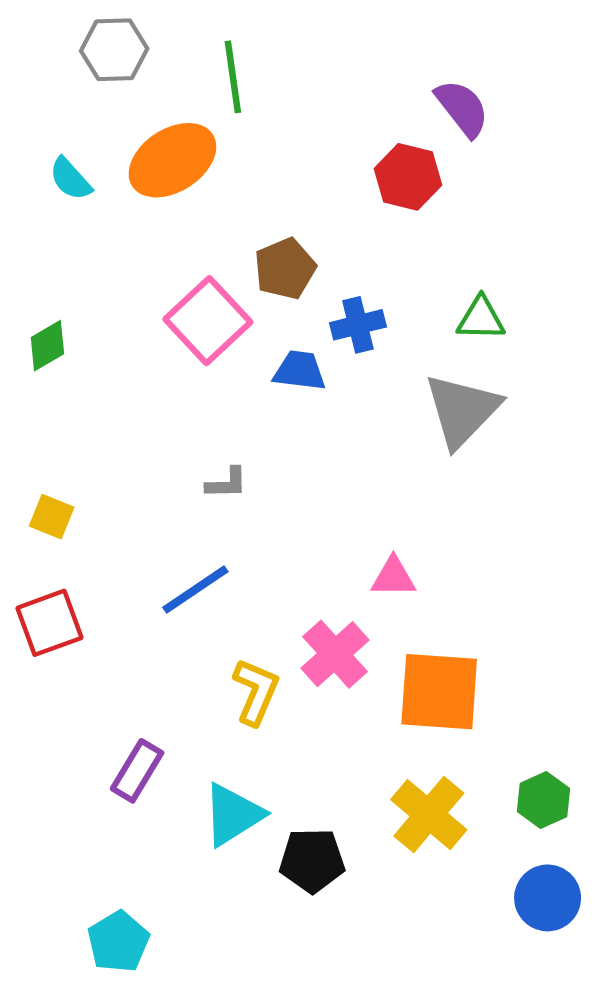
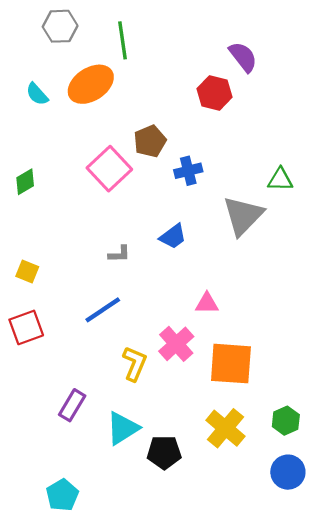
green triangle: (481, 319) -> (280, 180), moved
blue trapezoid: (300, 371) -> (173, 236), moved, turned 136

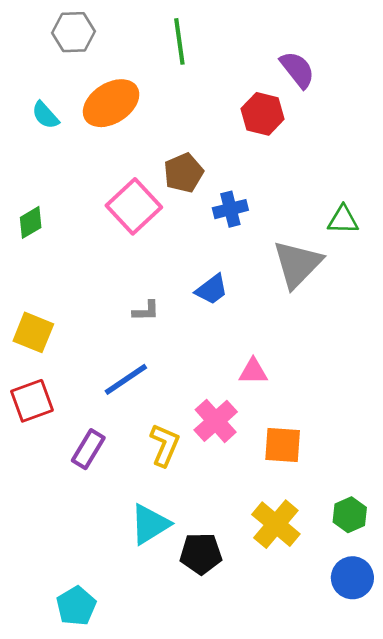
green line: (123, 40) -> (179, 41), moved
yellow square: (27, 272) -> (33, 332), size x1.4
orange square: (231, 364) -> (283, 445), size x0.7
purple rectangle: (72, 405) -> (88, 449), moved

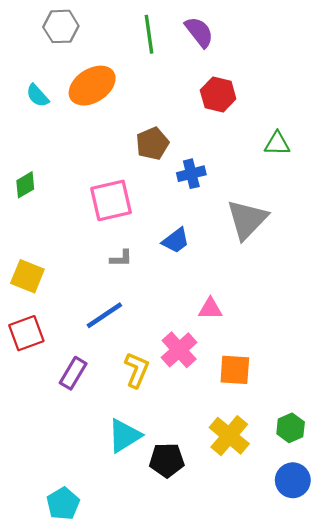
purple semicircle: (297, 70) -> (199, 32), moved
pink square: (134, 206) -> (111, 200), moved, turned 30
green triangle: (343, 220) -> (277, 144), moved

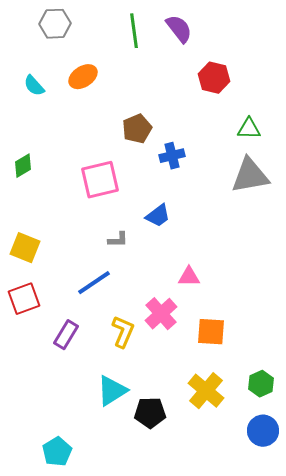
orange ellipse: (92, 86) -> (83, 77), size x0.7
red hexagon: (218, 95) -> (214, 78), moved
gray triangle: (247, 219) -> (250, 176), moved, turned 36
gray L-shape: (121, 258) -> (118, 240), moved

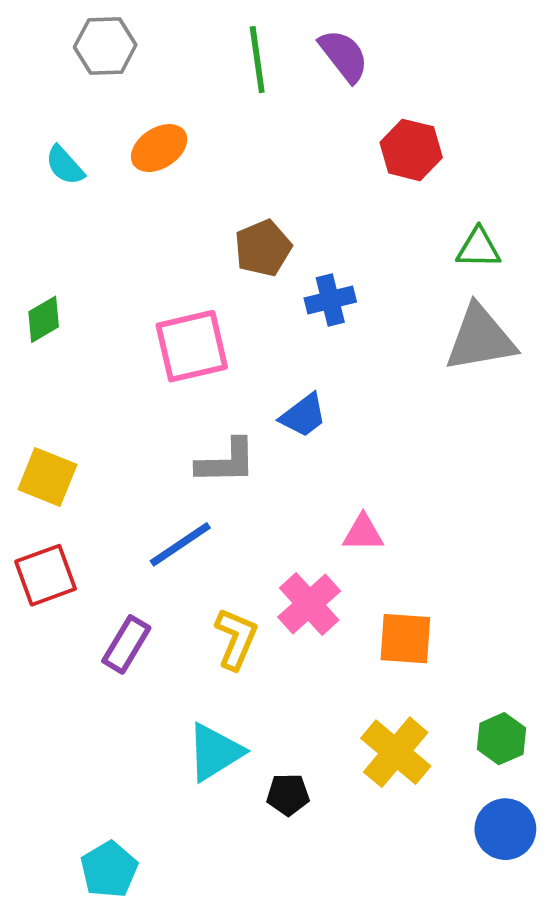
gray L-shape: (118, 240) -> (226, 462), size x1.6
black pentagon: (150, 413) -> (288, 794), size x0.7

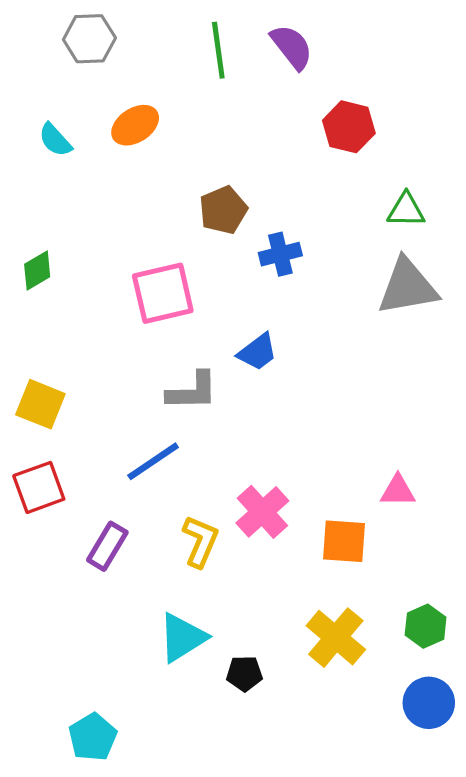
pink triangle: (363, 533) -> (398, 491), moved

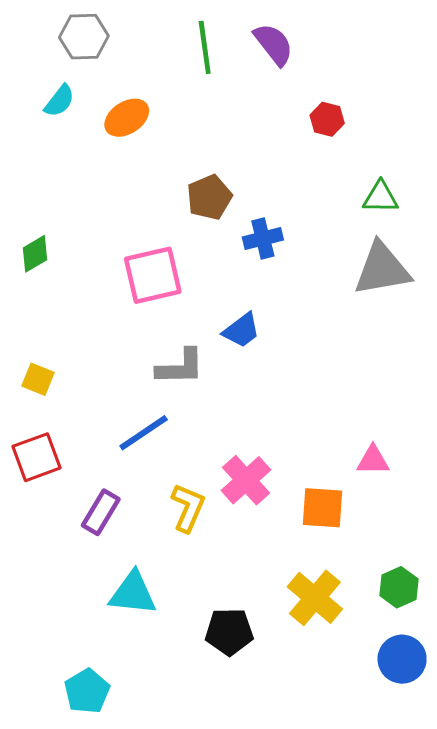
red hexagon: (349, 127) -> (327, 119), size x0.7
cyan semicircle: (55, 140) -> (59, 101), moved, turned -100
yellow square: (40, 404) -> (38, 379), size x0.7
cyan triangle: (182, 638) -> (133, 593), moved, turned 38
black pentagon: (244, 673) -> (229, 632), size x1.4

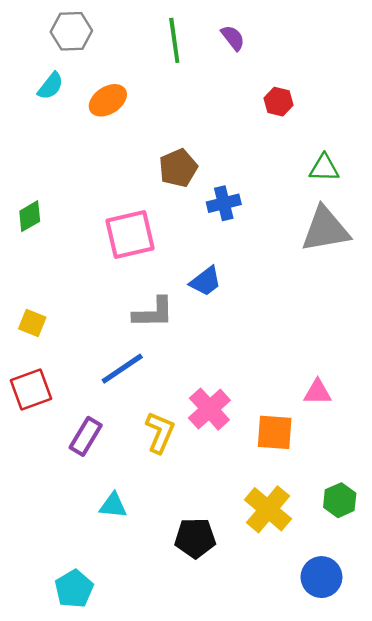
purple semicircle: (274, 44) -> (233, 38), size x0.7
cyan triangle: (133, 593) -> (113, 505), size x0.7
blue circle: (402, 659) -> (321, 577), moved

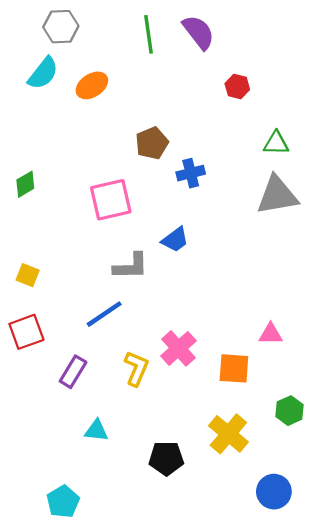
purple semicircle: (233, 38) -> (198, 32), size x1.6
cyan semicircle: (51, 86) -> (43, 73), size x1.4
green hexagon: (340, 500) -> (289, 411), moved

